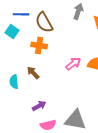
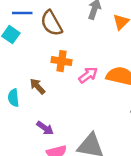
orange cross: (39, 46) -> (62, 61), moved
purple arrow: (39, 106) -> (45, 128), turned 64

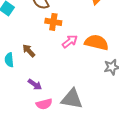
orange cross: (62, 61) -> (53, 22), moved

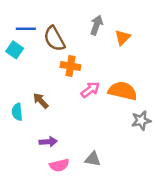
purple arrow: (35, 85) -> (48, 142), turned -40
gray triangle: (72, 99) -> (93, 159), size x0.6

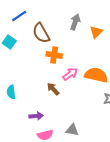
blue line: (26, 29) -> (19, 16), moved, turned -35
brown arrow: (41, 101) -> (53, 89), moved

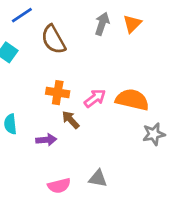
orange triangle: (96, 32) -> (132, 24), moved
orange cross: (54, 55) -> (58, 93), moved
purple arrow: (36, 116) -> (46, 140), moved

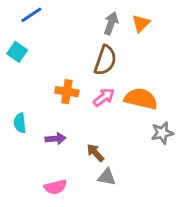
brown semicircle: (53, 39) -> (105, 60), moved, turned -132
brown arrow: (71, 120) -> (95, 153), moved
pink semicircle: (59, 186) -> (55, 187), moved

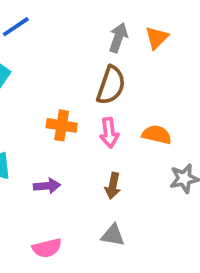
pink arrow: (104, 97) -> (109, 133), turned 120
orange semicircle: (141, 99) -> (157, 135), size x0.7
brown arrow: (95, 153) -> (113, 186), moved, turned -126

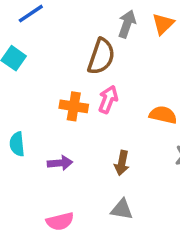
brown semicircle: (111, 85) -> (101, 57), moved
pink arrow: (109, 133) -> (108, 99), moved, turned -152

